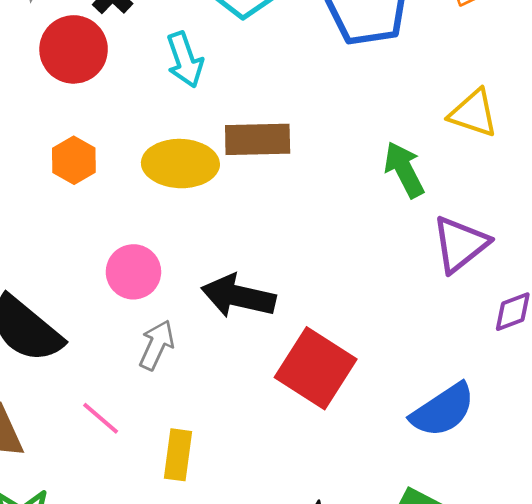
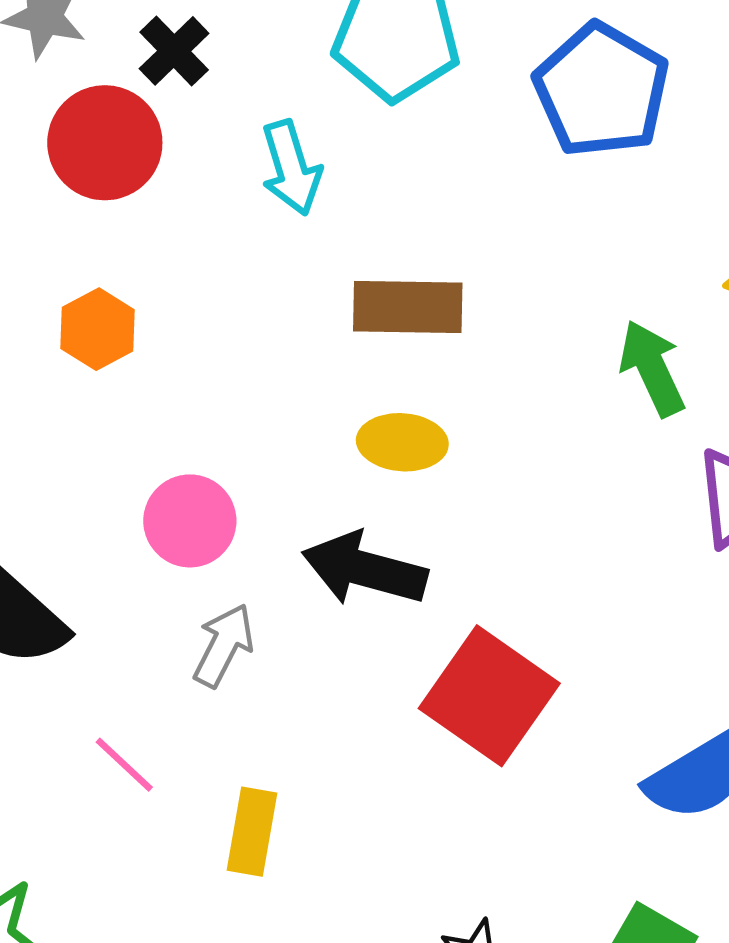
yellow ellipse: (180, 164) -> (402, 442), moved, size x0.7

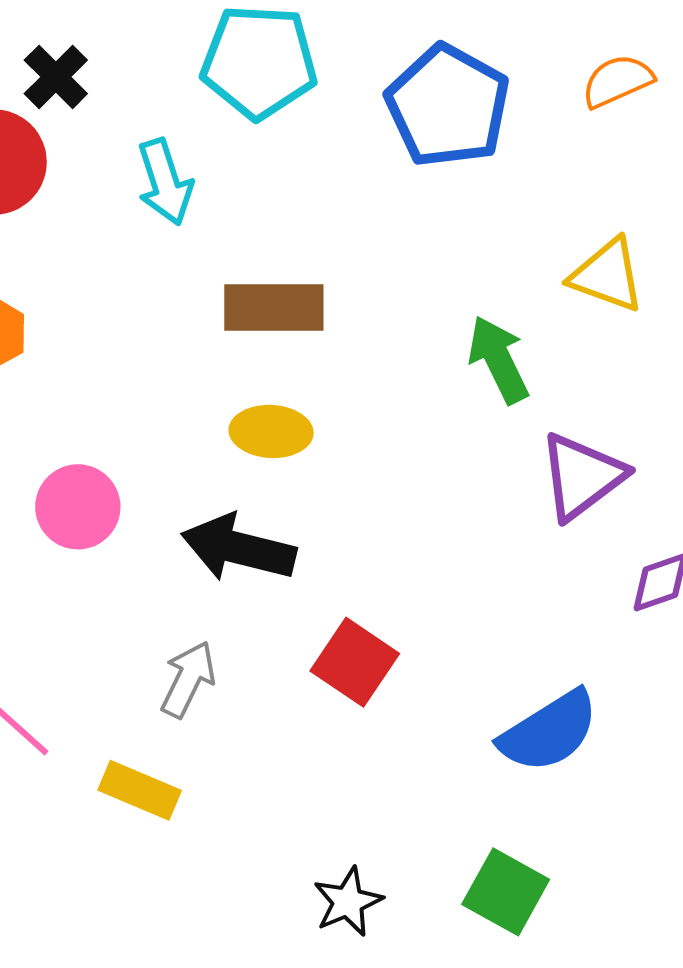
gray arrow: (224, 645) -> (188, 679), moved
red square: (489, 696) -> (355, 662), size x0.7
yellow rectangle: (252, 832) -> (140, 790), turned -76

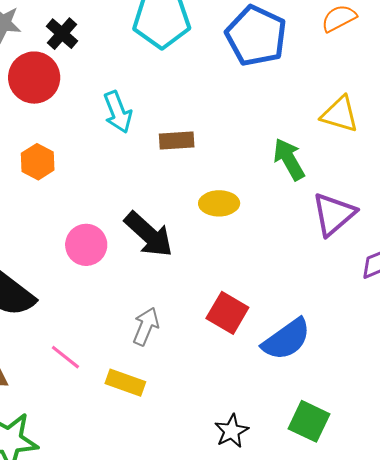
cyan arrow: (165, 182) -> (118, 112), moved
brown rectangle: (274, 308) -> (177, 141), size x0.7
yellow ellipse: (271, 431) -> (219, 203), moved
black arrow: (238, 548) -> (149, 234), moved, turned -148
blue semicircle: (549, 731) -> (286, 339), moved

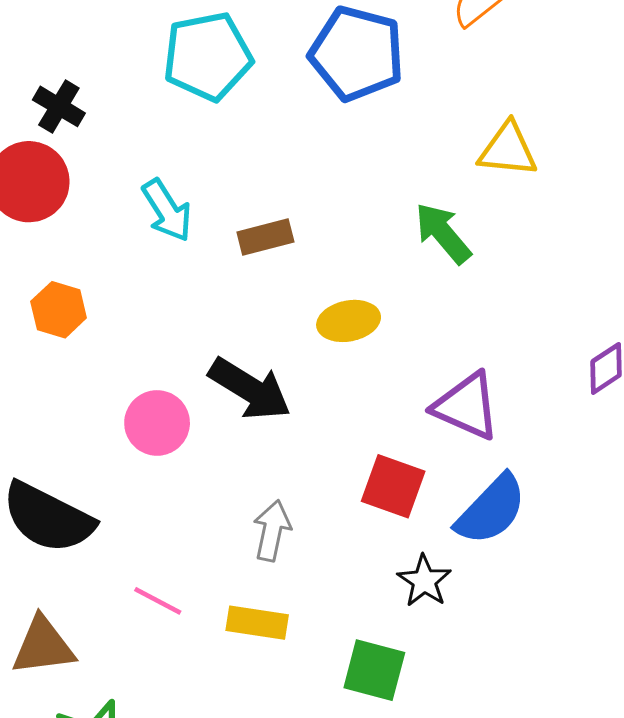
purple triangle: (334, 214) -> (467, 406), moved, turned -45
green square: (309, 421) -> (374, 670), moved
black star: (232, 431) -> (424, 581), moved

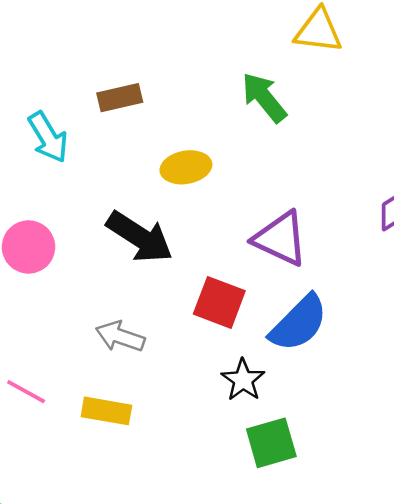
cyan arrow: (167, 210) -> (48, 137), moved
black arrow: (250, 389) -> (140, 237), moved
gray arrow: (272, 531) -> (120, 336), turned -84
green square: (374, 670) -> (271, 443), moved, turned -32

